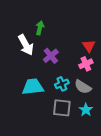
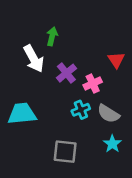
pink cross: (86, 64) -> (93, 84), moved
cyan trapezoid: (33, 87) -> (22, 114), moved
gray square: (62, 108) -> (65, 152), moved

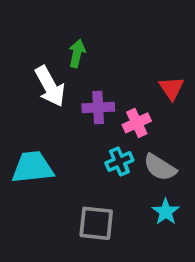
purple cross: (66, 73) -> (98, 107), turned 36

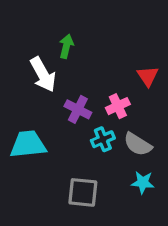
purple cross: (98, 107) -> (78, 109), moved, turned 30
cyan star: (166, 212) -> (143, 182), turned -30

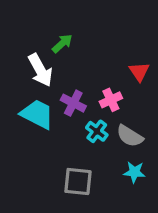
green arrow: (66, 46) -> (62, 43), turned 35
cyan cross: (103, 139) -> (97, 131), turned -30
cyan trapezoid: (28, 144) -> (37, 114), moved, turned 33

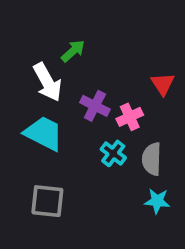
purple cross: (73, 103) -> (95, 106), moved
gray semicircle: (130, 136) -> (152, 159), turned 60
gray square: (78, 182) -> (47, 201), moved

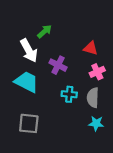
red triangle: (163, 84) -> (91, 48), moved, turned -40
pink cross: (130, 117) -> (97, 72), moved
cyan cross: (113, 153) -> (69, 94), turned -32

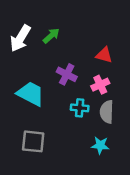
white arrow: (29, 50) -> (20, 38), moved, turned 60
pink cross: (97, 72) -> (100, 85), moved
cyan star: (96, 123) -> (100, 145), moved

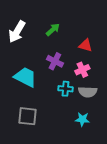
green arrow: (51, 36) -> (53, 30), moved
gray semicircle: (107, 112) -> (88, 92), turned -90

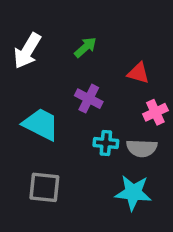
pink cross: (82, 70) -> (155, 112), moved
cyan star: (82, 119) -> (133, 193), size x1.5

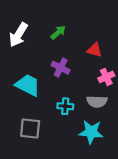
cyan cross: (106, 143) -> (65, 106), moved

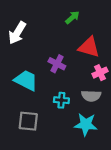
green arrow: (58, 32) -> (72, 17), moved
red triangle: (95, 50) -> (89, 47), size x1.5

